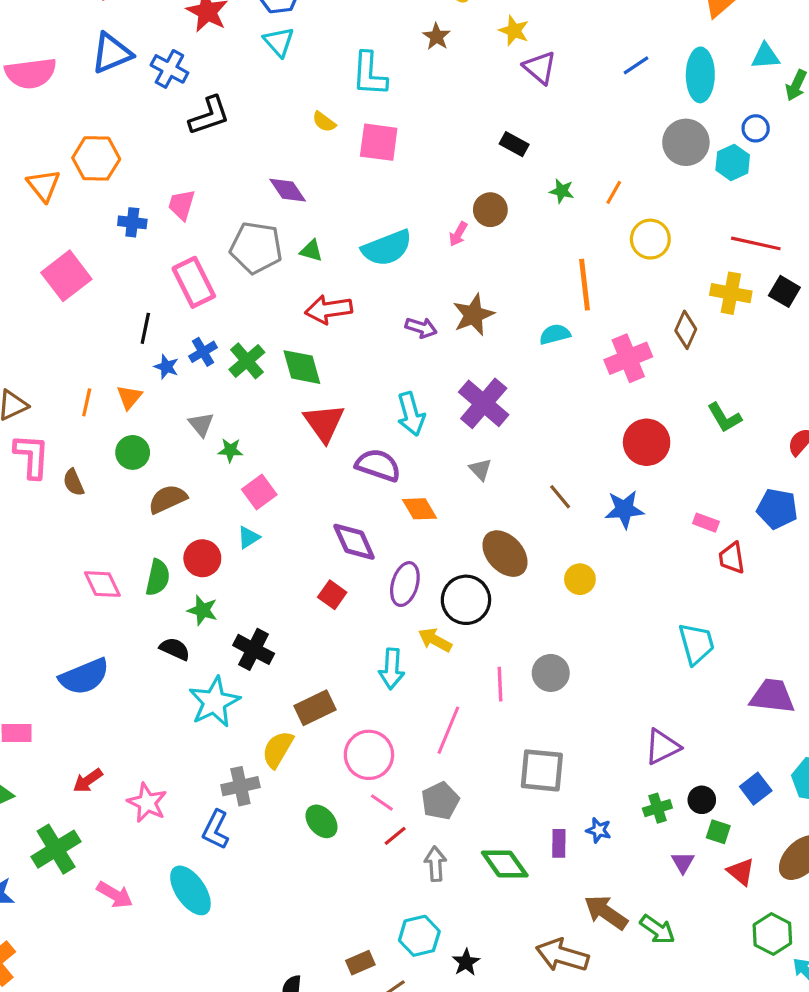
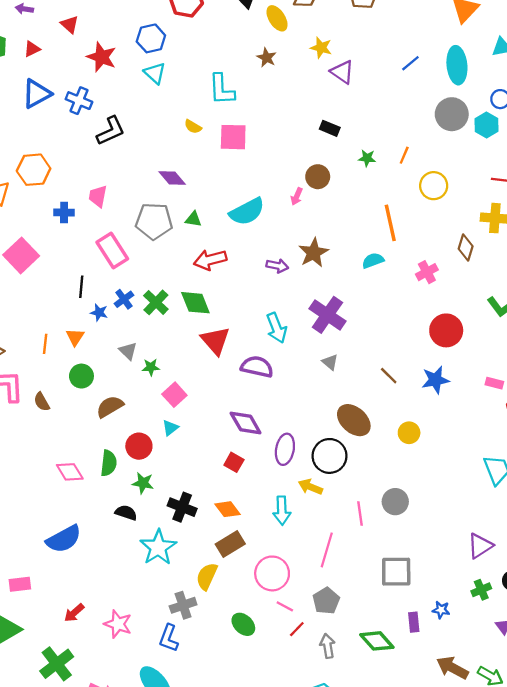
pink cross: (628, 358) -> (427, 272), size x0.7
orange diamond: (419, 509) -> (228, 509), moved

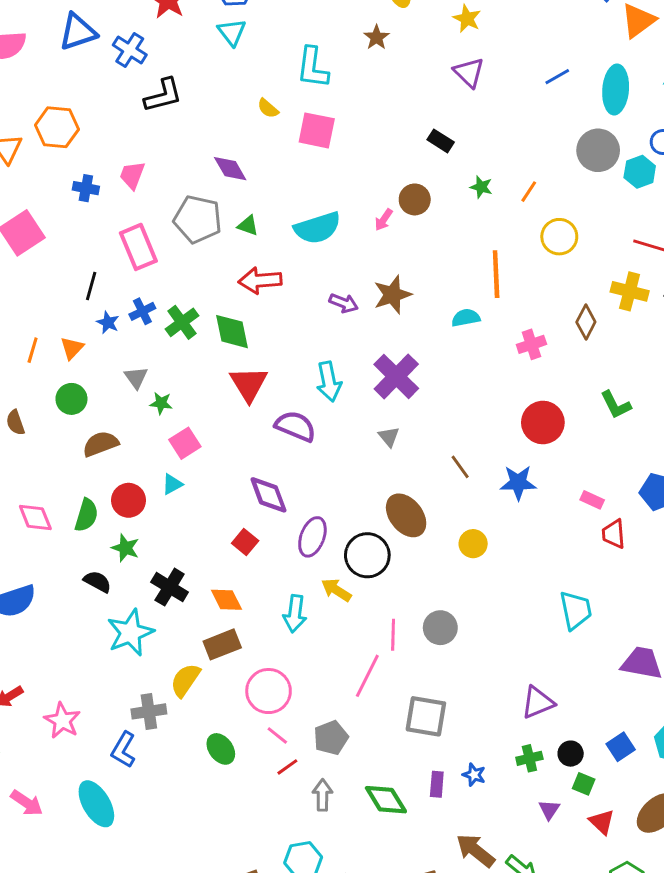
yellow star: (321, 48) -> (467, 19), moved
pink line: (327, 550) -> (367, 676), moved

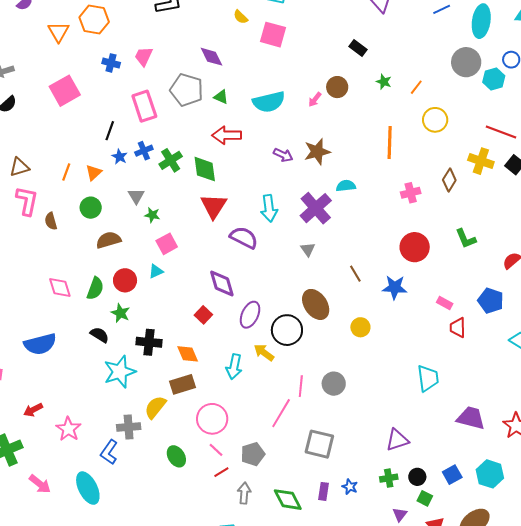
cyan semicircle: (466, 318) -> (346, 186), moved
black cross: (170, 587) -> (149, 342), turned -30

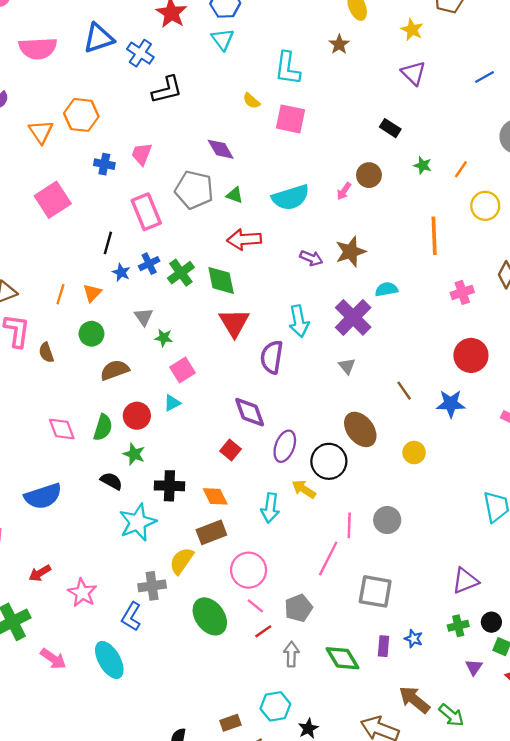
purple semicircle: (244, 238) -> (272, 357), turned -104
green ellipse: (176, 456) -> (210, 616), size x1.5

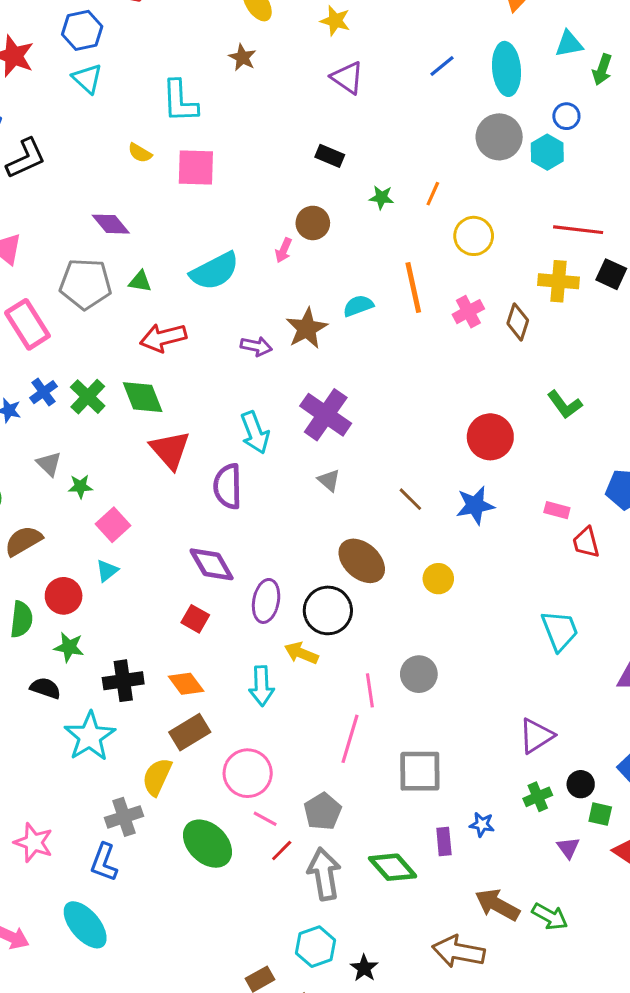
cyan semicircle: (386, 289) -> (358, 306), moved
pink cross: (462, 292) -> (468, 312), moved
gray arrow: (291, 654) -> (324, 874), size x1.5

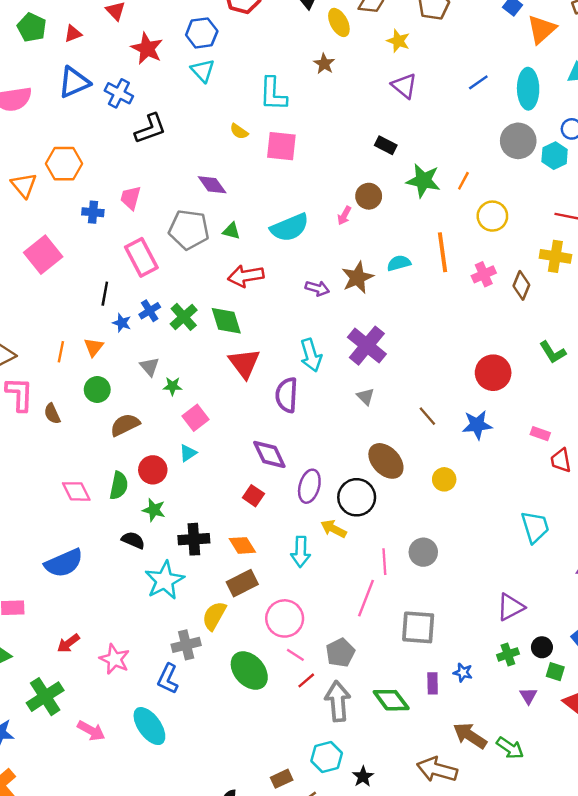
green star: (381, 197) -> (423, 181), size x1.8

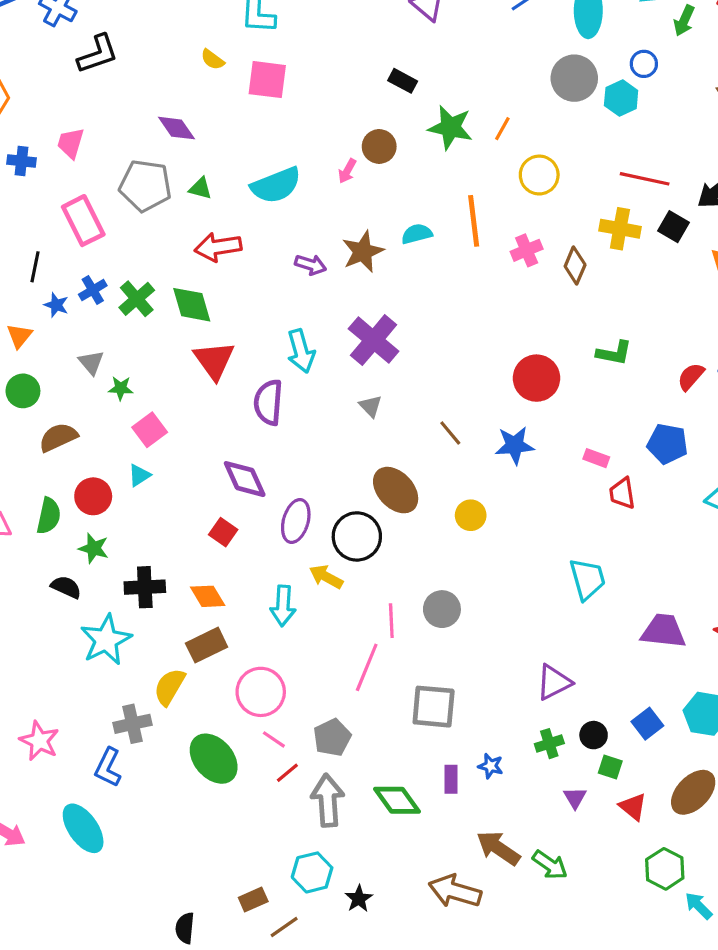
green L-shape: (553, 352) -> (614, 353), turned -48

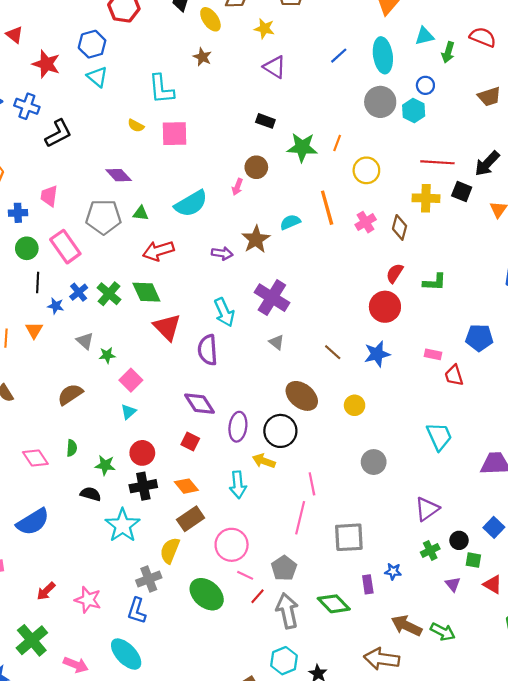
red semicircle: (691, 377) -> (395, 273), moved
green circle: (23, 391) -> (27, 248), moved
red circle: (93, 496) -> (142, 453), moved
green semicircle: (49, 516) -> (72, 448), size x0.7
gray circle: (442, 609) -> (374, 462), moved

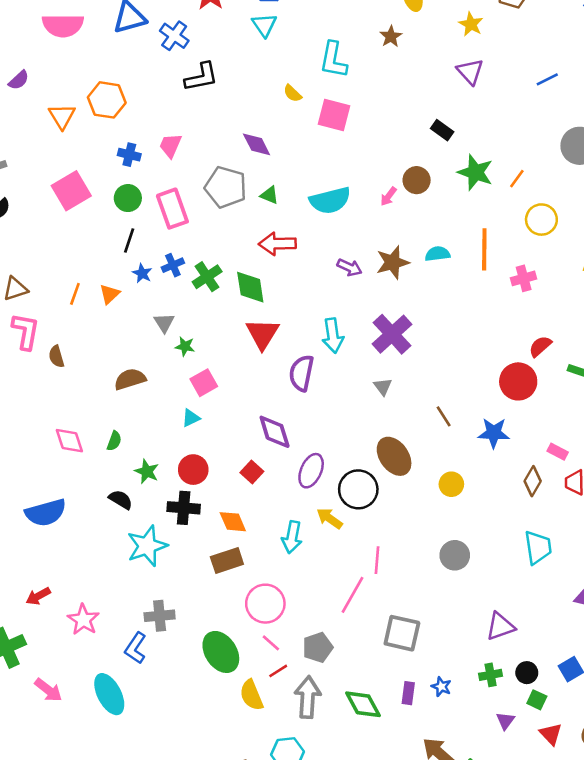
brown diamond: (400, 227) -> (533, 481), moved
yellow semicircle: (170, 551) -> (251, 695), moved, turned -60

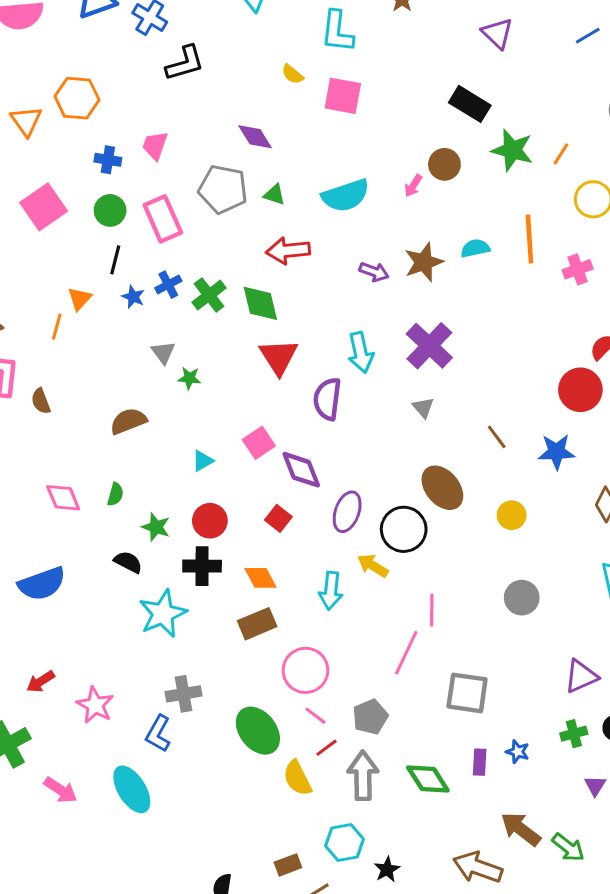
black rectangle: (442, 130) -> (470, 104), size x1.5
orange triangle: (109, 294) -> (80, 299), moved
pink square: (204, 383) -> (259, 443), moved

